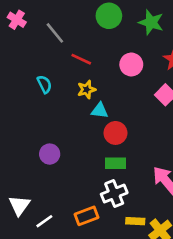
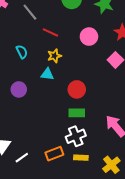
cyan triangle: (100, 111) -> (47, 74), moved
purple circle: (50, 154) -> (19, 89), moved
yellow rectangle: (135, 221) -> (81, 158), moved

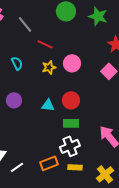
pink circle: (89, 37) -> (72, 63), moved
cyan triangle: (47, 74) -> (48, 105), moved

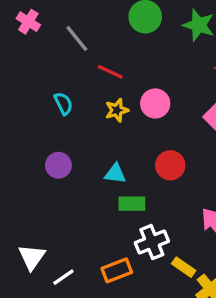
red circle: (71, 100) -> (170, 165), moved
green rectangle: (71, 123) -> (132, 204), moved
yellow rectangle: (75, 167) -> (184, 267), moved, turned 32

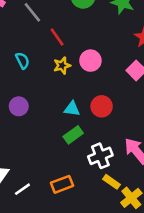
red line: (110, 72) -> (57, 37), turned 30
cyan triangle: (115, 174) -> (72, 109), moved
green rectangle: (132, 204) -> (73, 135), turned -36
white cross: (152, 242) -> (100, 156), moved

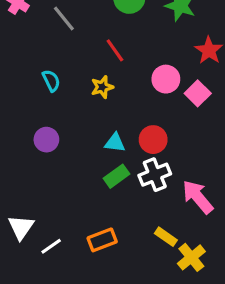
red line: (57, 37) -> (115, 50), moved
pink circle: (90, 61) -> (166, 79), moved
white cross: (100, 156) -> (155, 175), moved

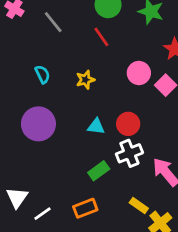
red line: (115, 50) -> (101, 37), moved
purple circle: (46, 140) -> (38, 124), size x1.6
green rectangle: (116, 176) -> (99, 171), moved

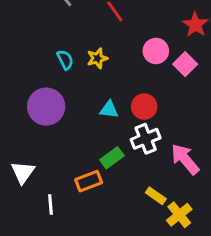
cyan semicircle: (42, 74) -> (65, 60), moved
white triangle: (17, 198) -> (23, 172), moved
orange rectangle: (85, 208) -> (89, 181), moved
white line: (42, 214) -> (51, 205), turned -60

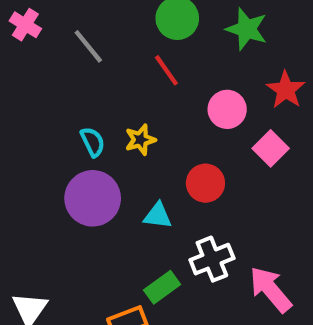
pink circle: (156, 51) -> (227, 109), moved
purple circle: (46, 107) -> (93, 198), moved
red circle: (144, 107) -> (205, 183), moved

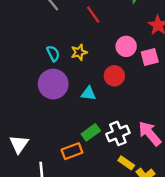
pink circle: (227, 109) -> (126, 46), moved
pink square: (271, 148) -> (150, 57), turned 30
white cross: (212, 259) -> (118, 133), moved

